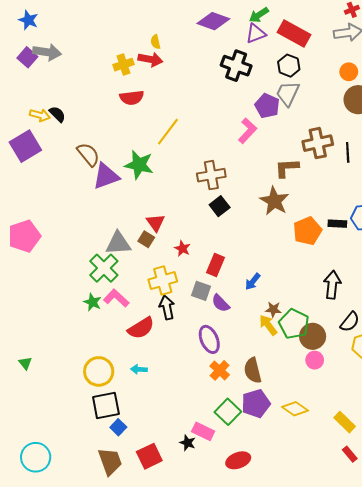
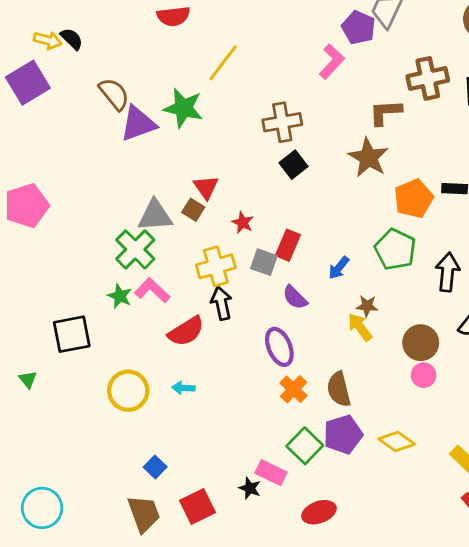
gray square: (201, 291) -> (264, 262), moved
green pentagon: (294, 324) -> (395, 249), moved
black square: (106, 406) -> (72, 334), moved

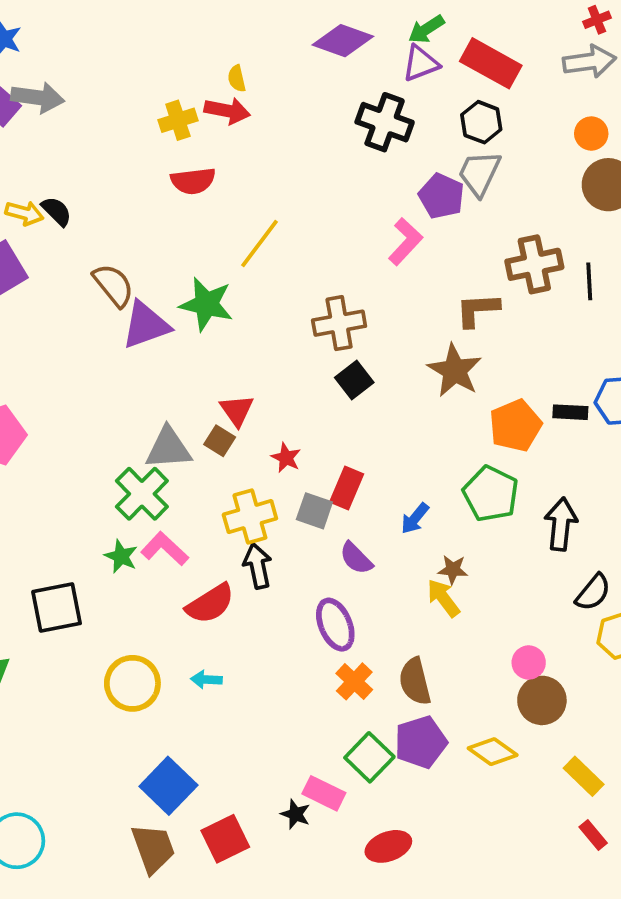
brown circle: (421, 343) -> (542, 700), moved
blue square: (155, 467) -> (168, 786), size x1.8

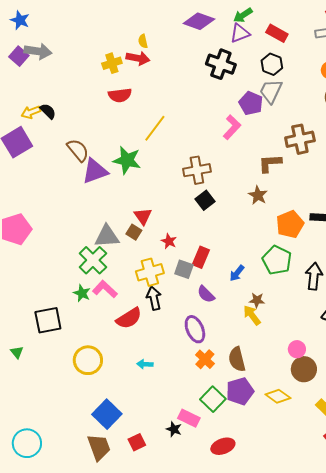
red rectangle: (491, 63) -> (277, 33), size x0.7
yellow arrow: (24, 213) -> (31, 112), turned 144
brown star: (455, 371) -> (258, 195), size x0.7
cyan arrow: (206, 680) -> (145, 364), moved
red square: (225, 839) -> (137, 442), size x0.7

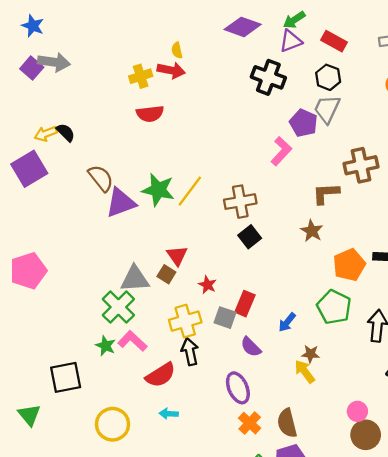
yellow line: (155, 128) -> (190, 191), moved
green triangle: (17, 352) -> (29, 415), size x1.5
cyan arrow: (145, 364) -> (169, 414), moved

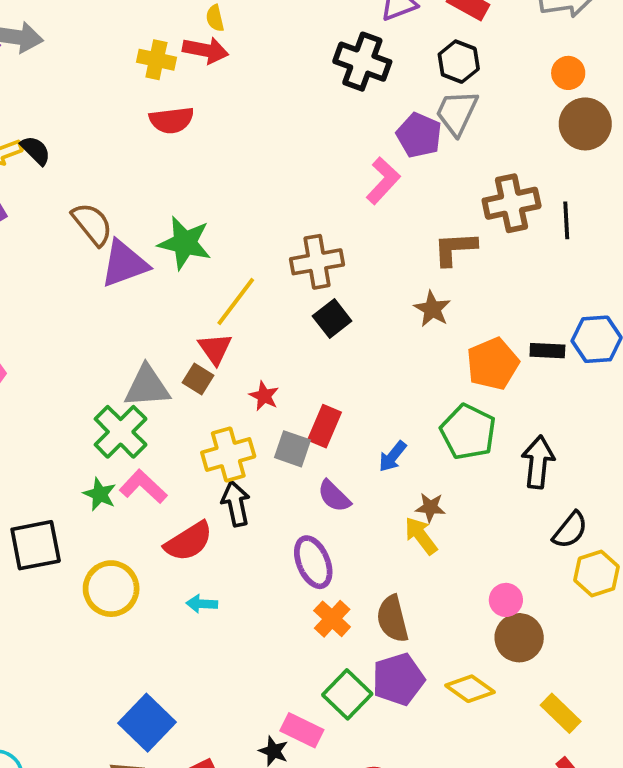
yellow cross: (141, 76) -> (156, 60), turned 30
yellow line: (190, 191) -> (236, 301), moved
yellow circle: (113, 424) -> (111, 589), moved

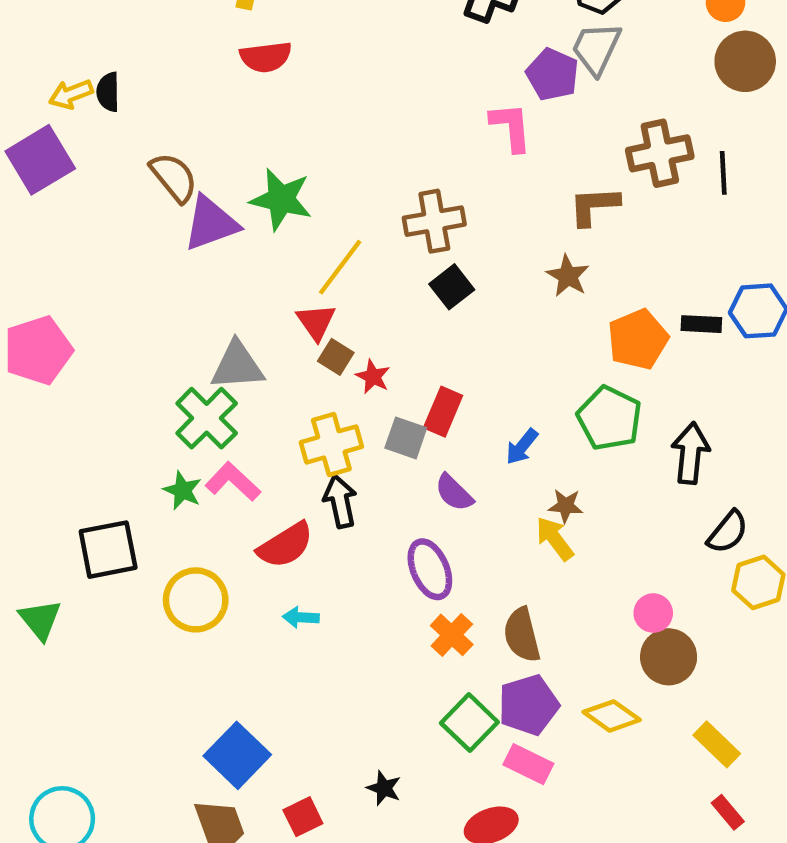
black semicircle: (36, 150) -> (108, 92), turned -136
pink L-shape: (383, 181) -> (511, 127), turned -48
brown square: (198, 379) -> (336, 357), moved
pink rectangle: (302, 730) -> (528, 764), moved

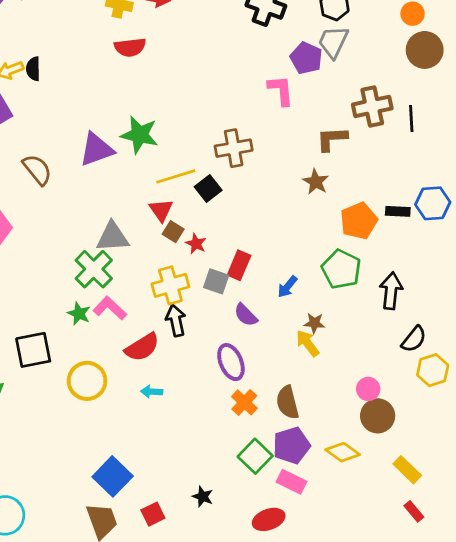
brown semicircle: (174, 177) -> (37, 170), moved
yellow line: (340, 267) -> (176, 176), turned 36
black square: (452, 287) -> (208, 189), moved

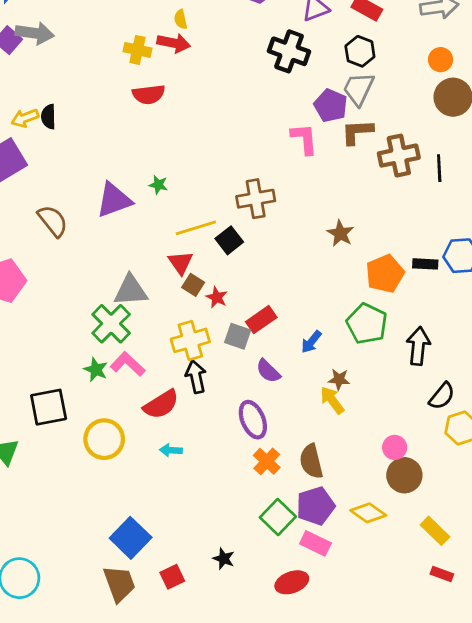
green star: (139, 135) -> (158, 185), size x0.5
brown L-shape: (332, 139) -> (357, 132), moved
red rectangle: (239, 265) -> (261, 320), turned 32
red rectangle: (414, 511) -> (442, 574), turned -30

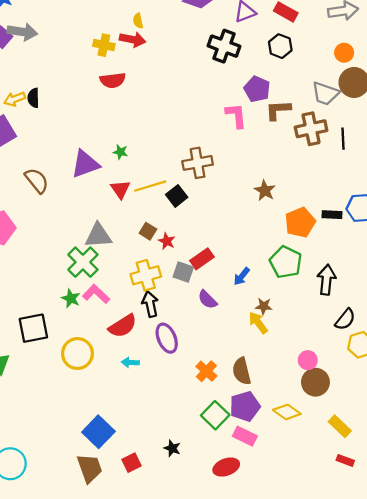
gray trapezoid: (359, 89) -> (325, 93), moved, turned -96
red triangle: (181, 263) -> (120, 189), moved
purple ellipse: (253, 420) -> (167, 338), moved

